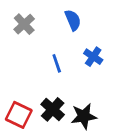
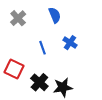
red square: (19, 115) -> (14, 69), moved

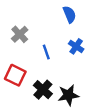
blue semicircle: (55, 15) -> (69, 14), moved
gray cross: (18, 18) -> (20, 34), moved

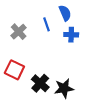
blue cross: (76, 46) -> (71, 35), moved, turned -32
blue line: (46, 52) -> (46, 24), moved

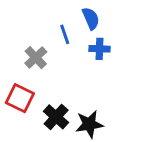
gray cross: (19, 32) -> (36, 58), moved

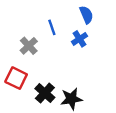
blue semicircle: (91, 18) -> (86, 15), moved
blue cross: (99, 49) -> (79, 39), turned -35

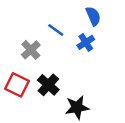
blue line: (52, 27) -> (56, 30), turned -35
black cross: (45, 93) -> (48, 85), moved

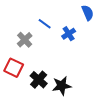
blue semicircle: (93, 16) -> (88, 13), moved
black cross: (48, 85) -> (39, 80), moved

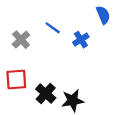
gray cross: (25, 40) -> (21, 40), moved
red square: (14, 68) -> (16, 79), turned -30

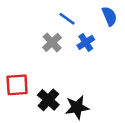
blue line: (53, 28) -> (67, 19), moved
gray cross: (21, 40) -> (52, 42), moved

